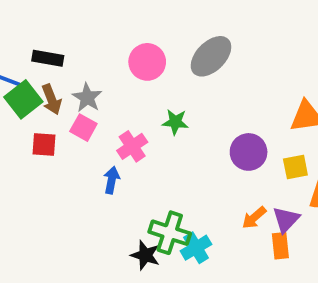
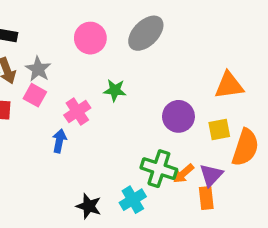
green cross: (170, 233) -> (159, 169), moved

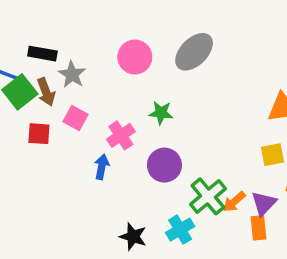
gray star: (38, 69) -> (72, 74), moved
purple circle: (178, 116) -> (164, 165), moved
green cross: (159, 169) -> (208, 196), turned 32

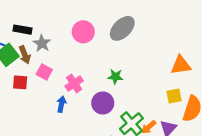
green star: (161, 113) -> (115, 77), moved

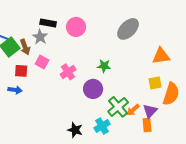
gray ellipse: (122, 28) -> (128, 29), moved
black rectangle: (22, 30) -> (48, 23), moved
blue arrow: (61, 104) -> (15, 90), moved, turned 88

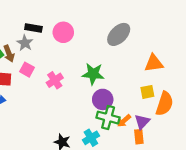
green star: (104, 66) -> (93, 74), size x1.5
purple circle: (93, 89) -> (103, 99), moved
green cross: (118, 107) -> (108, 118), turned -35

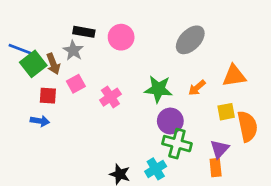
pink square: (27, 70) -> (76, 84), turned 32
orange semicircle: (164, 104) -> (247, 126), turned -30
orange arrow: (124, 121) -> (197, 88), moved

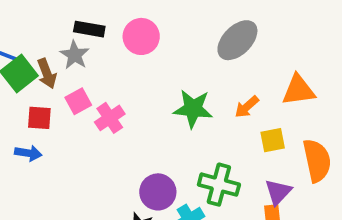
pink cross: (110, 97) -> (110, 118), moved
yellow square: (226, 112) -> (273, 140), moved
purple circle: (170, 121) -> (158, 192), moved

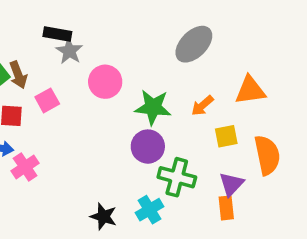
pink circle: (141, 36) -> (105, 82), moved
gray star: (75, 55) -> (69, 51), moved
pink cross: (110, 118) -> (25, 167), moved
purple circle: (158, 192) -> (148, 147), moved

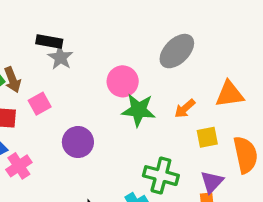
pink circle: (105, 82) -> (123, 81), moved
purple circle: (148, 147) -> (78, 142), moved

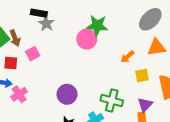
gray ellipse: (177, 51) -> (150, 19), moved
green star: (139, 110) -> (97, 26), moved
purple circle: (78, 142) -> (67, 94), moved

